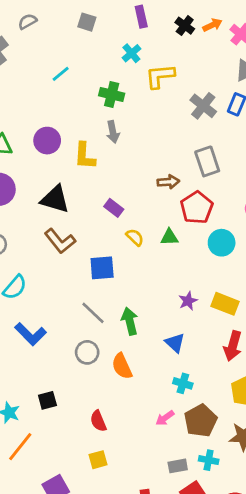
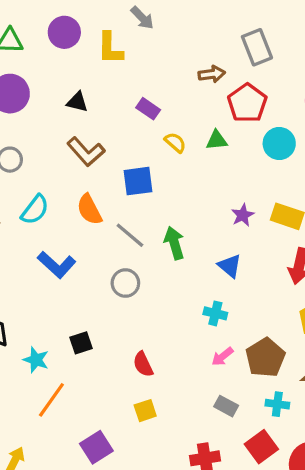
gray arrow: (113, 132) -> (142, 18), turned -30
black triangle: (55, 199) -> (77, 102), size x0.6
orange semicircle: (122, 366) -> (89, 209), moved
cyan cross: (183, 383) -> (215, 313), moved
gray rectangle: (178, 466) -> (226, 406), moved, turned 42

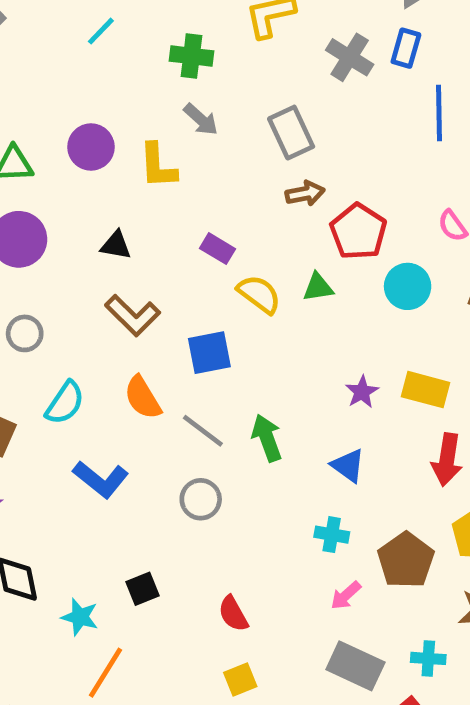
gray rectangle: (257, 47) -> (291, 133), moved
yellow semicircle: (175, 142) -> (259, 294), size x1.4
brown pentagon: (265, 358) -> (406, 560), moved
gray rectangle: (226, 406) -> (355, 666), size x1.6

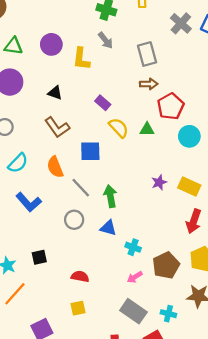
blue triangle: (348, 466) -> (108, 228), moved, turned -30
red semicircle: (233, 614) -> (80, 276), turned 120

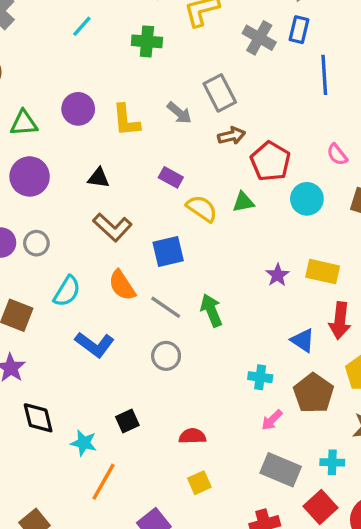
gray arrow: (106, 40) -> (179, 113), moved
blue triangle: (108, 228) -> (303, 340), moved, turned 30

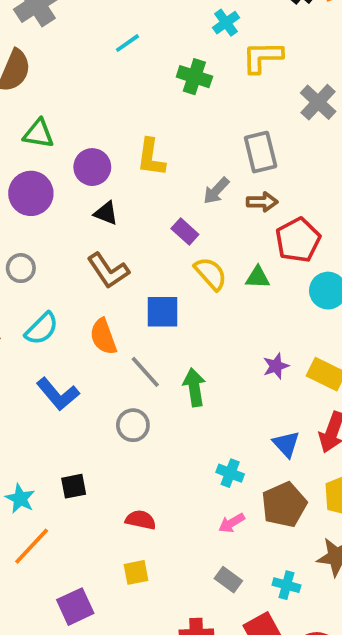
purple circle: (78, 109) -> (92, 167), moved
gray arrow: (179, 113) -> (216, 191), moved, turned 80
gray rectangle: (281, 470) -> (228, 580), size x0.6

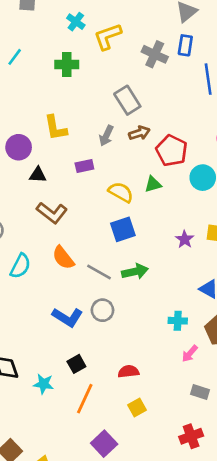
purple rectangle: (185, 231) -> (84, 166), moved, turned -36
blue square: (163, 312) -> (123, 229), moved
green arrow: (194, 387) -> (135, 271), turned 105
blue L-shape: (58, 394) -> (68, 317), moved
orange line: (32, 546) -> (85, 399), moved

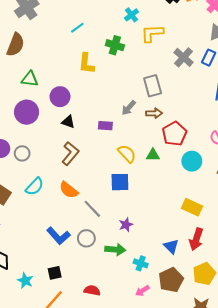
yellow L-shape: (56, 128) -> (86, 63), moved
brown L-shape: (52, 213) -> (70, 154), turned -105
purple star: (185, 239) -> (126, 225), moved
orange semicircle: (63, 258) -> (69, 190), turned -30
green arrow: (135, 271) -> (115, 249), moved

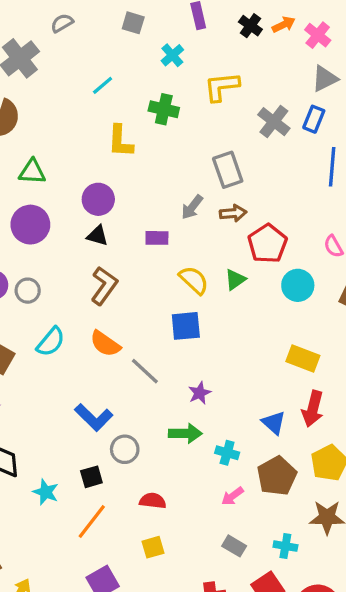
cyan cross: (131, 15) -> (172, 55), moved
purple circle: (60, 97) -> (98, 199), moved
green triangle: (153, 155) -> (235, 280), turned -32
gray circle: (86, 238) -> (125, 449), moved

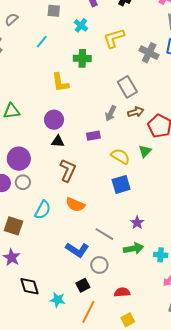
cyan line: (103, 85) -> (42, 42), moved
purple circle: (30, 225) -> (19, 159), moved
gray line: (145, 371) -> (104, 234), moved

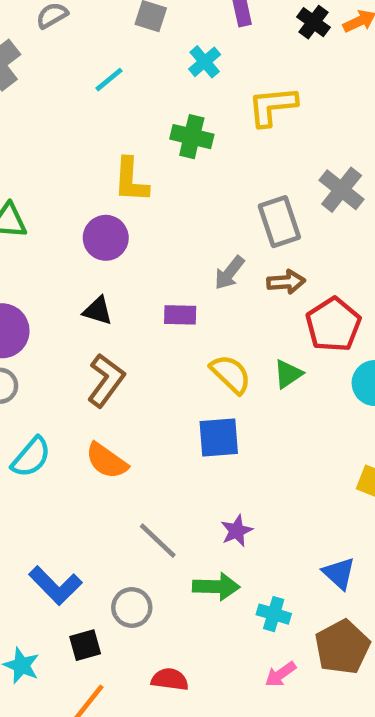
gray cross: (149, 53) -> (342, 190), moved
purple circle: (54, 120) -> (106, 238), moved
blue L-shape: (77, 250) -> (55, 585), moved

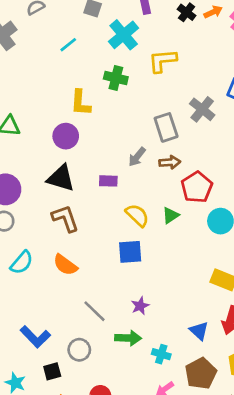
cyan cross: (205, 62) -> (124, 35), size x1.6
black triangle: (98, 311) -> (61, 178), size x1.6
brown L-shape: (106, 380) -> (65, 218), turned -56

